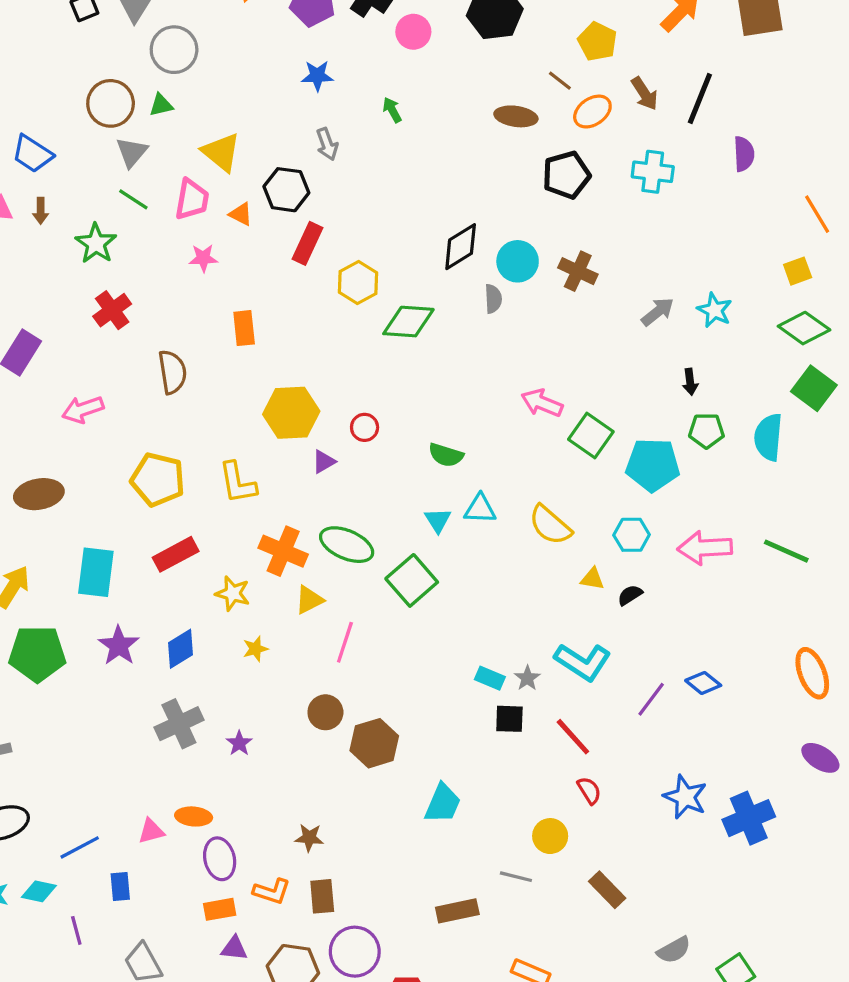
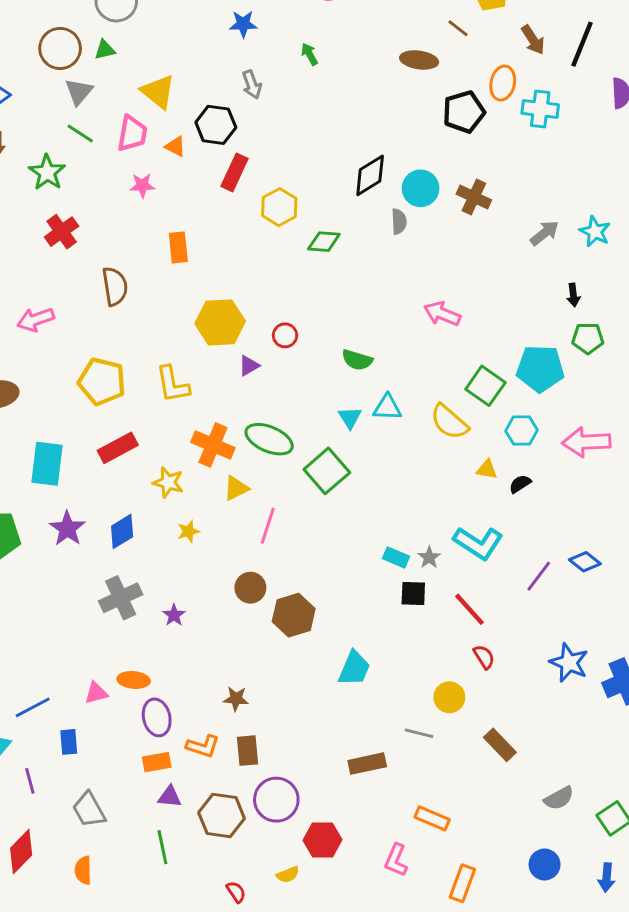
orange ellipse: (592, 112) -> (503, 83), moved, turned -44
green diamond: (408, 322) -> (324, 242), size x0.7
green square: (591, 436) -> (485, 386), moved

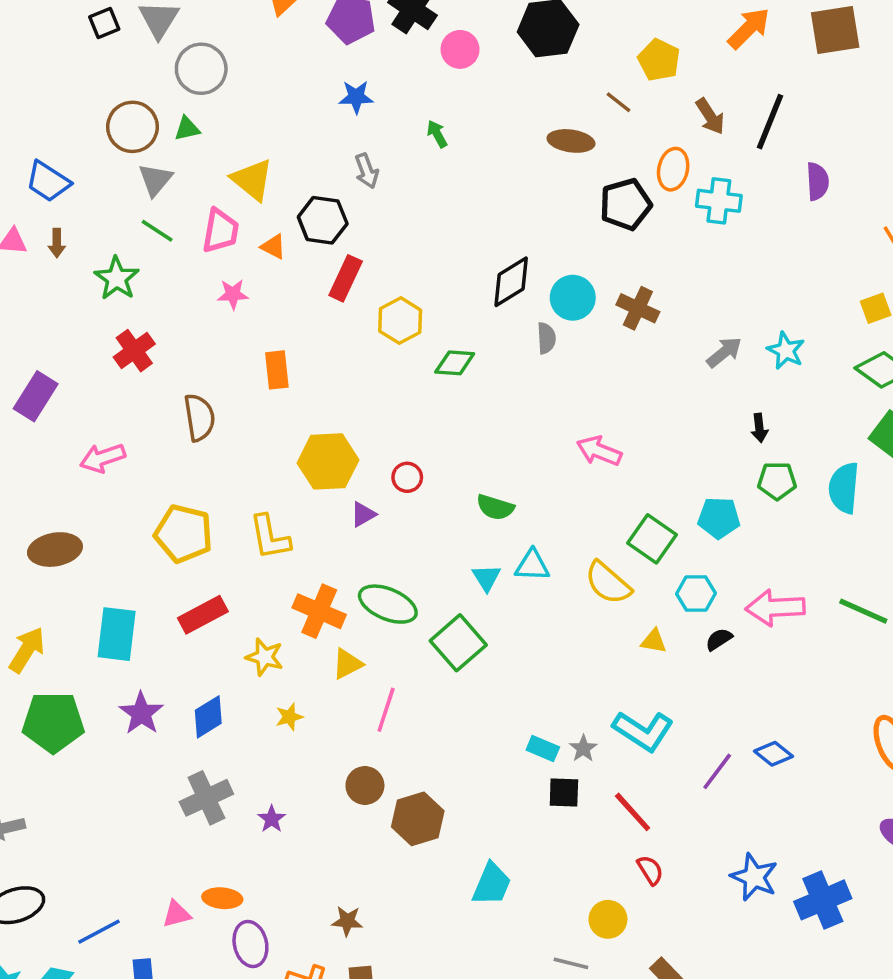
cyan pentagon: (540, 369) -> (719, 518), size x0.7
black semicircle: (520, 484) -> (719, 639), moved

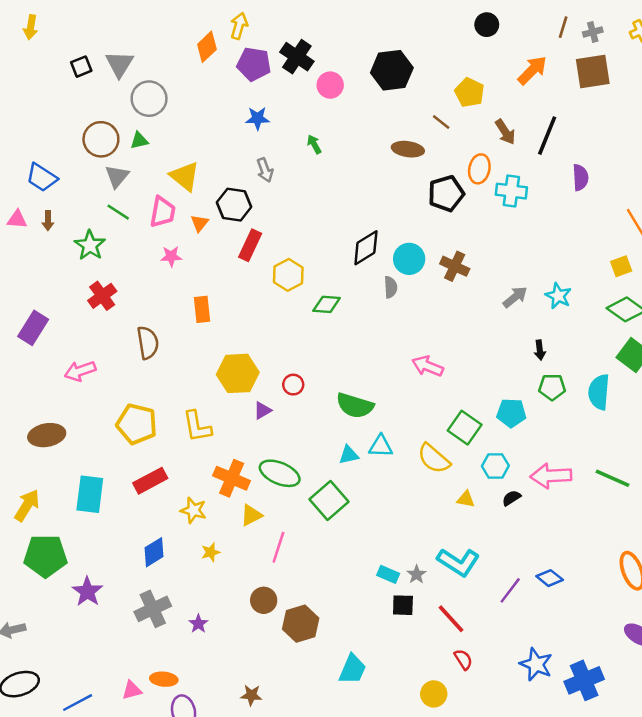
orange triangle: (273, 247) -> (200, 223), turned 42
green semicircle: (495, 507) -> (355, 406), size x1.4
cyan triangle: (486, 578) -> (349, 455), turned 50
purple star: (141, 713) -> (87, 592), moved

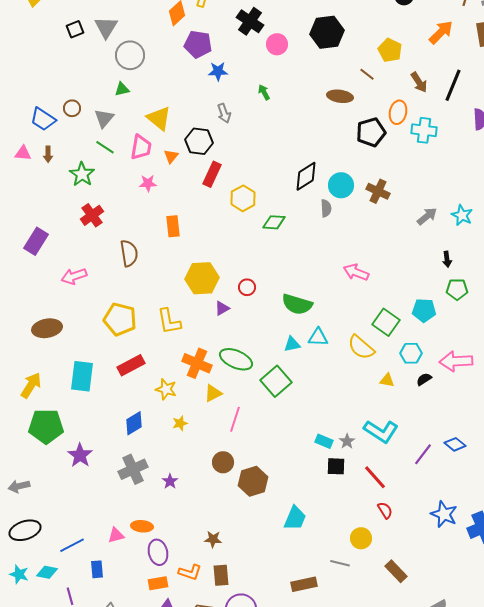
purple pentagon: (254, 64) -> (198, 44), moved
brown circle: (101, 139) -> (72, 108), moved, size x0.6

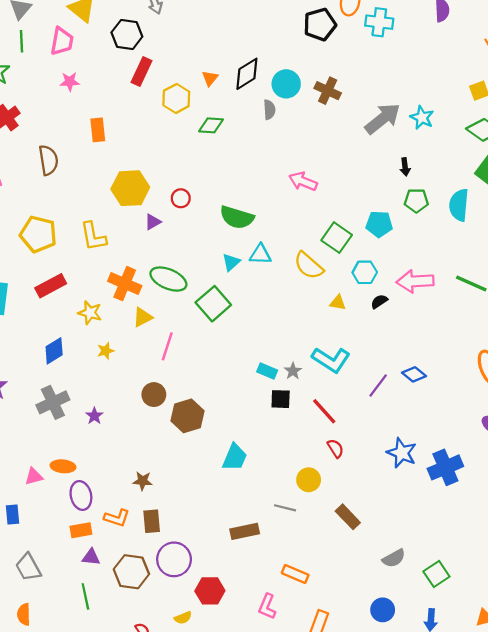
green line: (105, 147) -> (21, 41), turned 54
orange triangle: (171, 156) -> (210, 78), moved
gray arrow: (427, 216) -> (383, 119), size x1.6
cyan triangle: (292, 344) -> (231, 262), turned -30

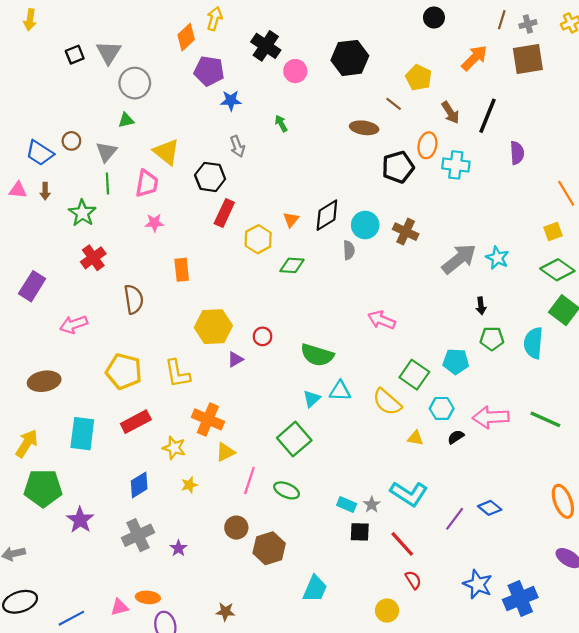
green ellipse: (168, 279) -> (287, 490), moved, size x0.7

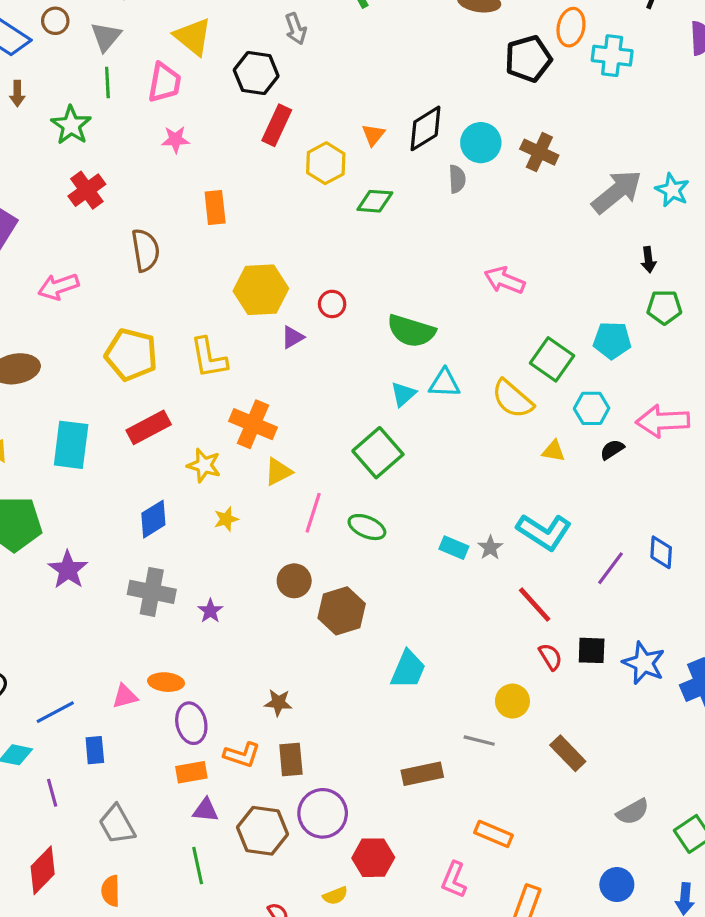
blue diamond: (490, 508) -> (661, 552), turned 55
black square: (360, 532) -> (592, 650), moved
gray cross: (138, 535) -> (152, 592), turned 36

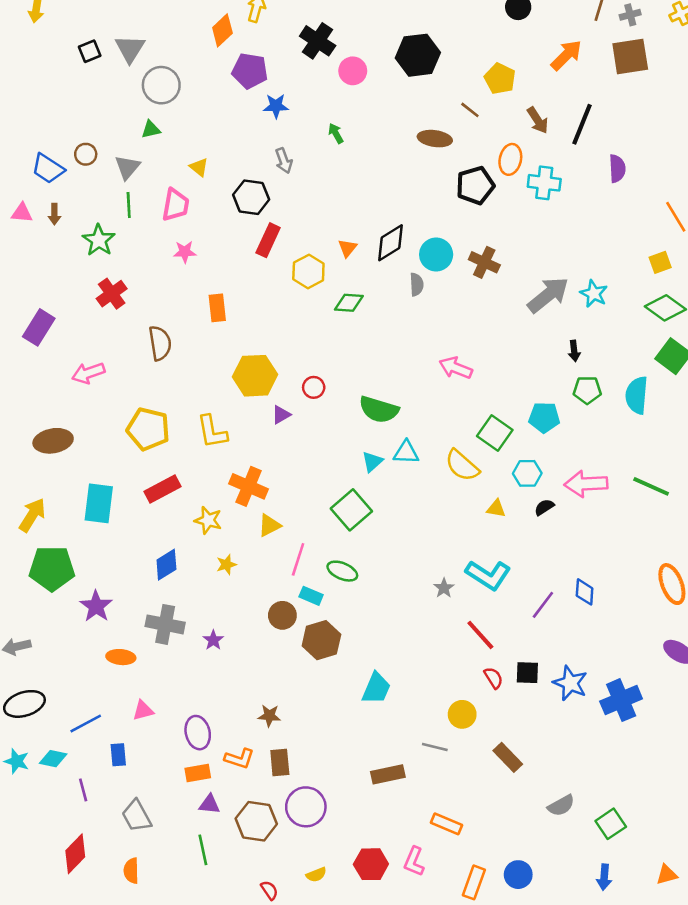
yellow triangle: (193, 37) -> (199, 167), size x0.6
cyan rectangle: (454, 548) -> (311, 596), moved
orange ellipse: (166, 682) -> (121, 657), moved
red hexagon: (373, 858) -> (371, 864), moved
blue circle: (617, 885) -> (518, 875), moved

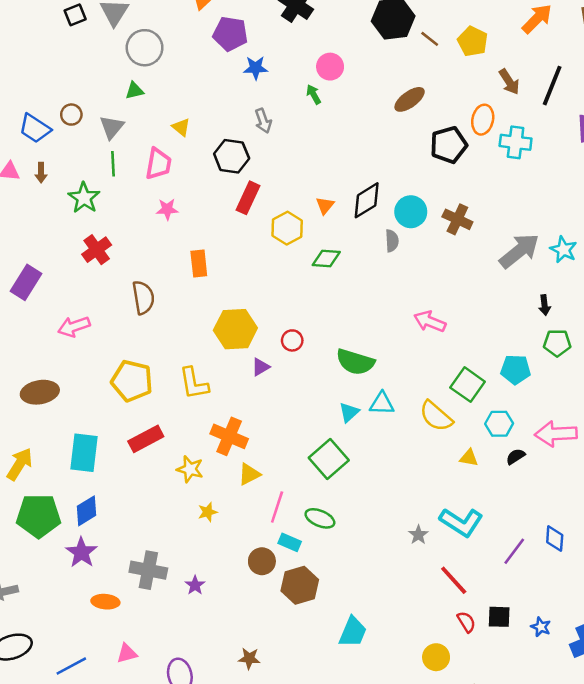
pink circle: (353, 71) -> (330, 67), moved
brown line: (470, 110) -> (430, 39), moved
brown ellipse: (435, 139) -> (410, 99), turned -44
blue diamond: (166, 565) -> (86, 511), moved
blue star: (570, 683) -> (541, 627), size x0.6

